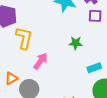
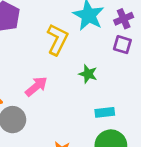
yellow L-shape: (24, 38) -> (57, 39), moved

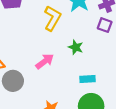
pink arrow: (36, 86) -> (45, 61), moved

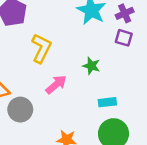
yellow L-shape: (52, 18) -> (41, 48), moved

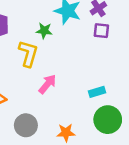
green star: (91, 66) -> (44, 31), moved
gray circle: (20, 110) -> (26, 125), moved

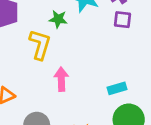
pink arrow: (47, 84) -> (61, 79), turned -42

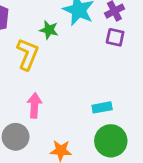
pink arrow: (61, 79) -> (34, 106), moved

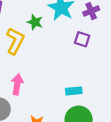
purple square: (115, 37) -> (82, 39), moved

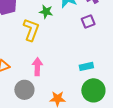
purple square: (82, 39) -> (88, 21), turned -32

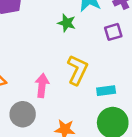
green star: (46, 12) -> (67, 23), moved
yellow L-shape: (31, 30) -> (77, 70), moved

